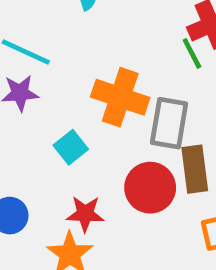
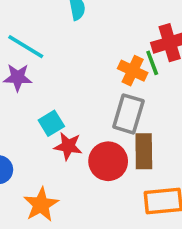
orange cross: (120, 97) -> (133, 71), moved, size x0.7
red star: (85, 214) -> (68, 146), moved

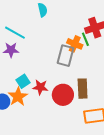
gray rectangle: (128, 114) -> (65, 56), moved
cyan square: (51, 123) -> (23, 81), moved
orange star: (41, 204) -> (18, 97), moved

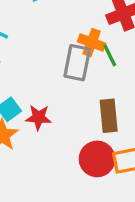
green line: (85, 39) -> (110, 55), moved
red circle: (63, 95) -> (97, 159), moved

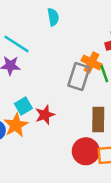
red star: (39, 117) -> (45, 115), turned -30

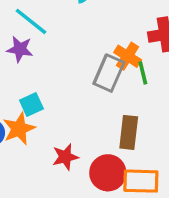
red star: (45, 115) -> (65, 157), moved

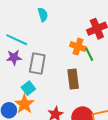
gray rectangle: (109, 73) -> (37, 63), moved
brown rectangle: (129, 132) -> (73, 79), moved

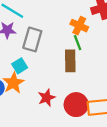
green line: (89, 54) -> (78, 43), moved

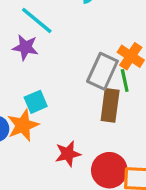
gray rectangle: (32, 39) -> (102, 71), moved

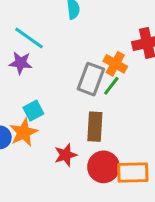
green line: (125, 80) -> (111, 86), turned 54
brown rectangle: (110, 105) -> (95, 127), moved

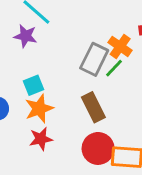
brown rectangle: (95, 127) -> (93, 107), turned -36
orange star: (24, 132) -> (39, 109), moved
red star: (66, 155) -> (41, 139), moved

